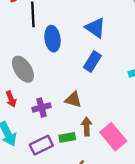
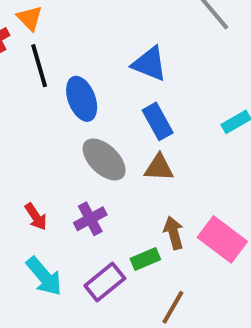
blue rectangle: (92, 62) -> (158, 121), turned -48
gray ellipse: (23, 69) -> (104, 159), moved
brown triangle: (73, 100) -> (159, 168), moved

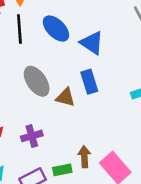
blue ellipse: (82, 99) -> (56, 29), moved, turned -36
gray ellipse: (104, 159) -> (37, 81), moved
brown triangle: (159, 168) -> (65, 97), moved

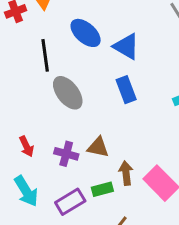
black line: (19, 29) -> (45, 55), moved
brown triangle: (65, 97) -> (98, 147), moved
purple cross: (32, 136) -> (66, 154), turned 35

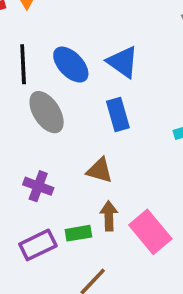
blue ellipse: (86, 33) -> (71, 65), moved
brown triangle: (98, 147) -> (100, 170), moved

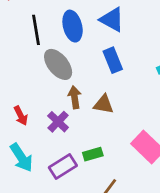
blue ellipse: (71, 65) -> (73, 26), turned 36
purple cross: (38, 186) -> (58, 122), turned 30
brown arrow: (109, 216) -> (75, 97), moved

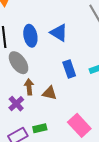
blue rectangle: (113, 60) -> (69, 69), moved

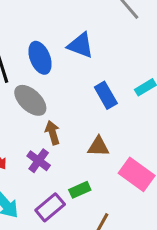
brown triangle: (50, 93) -> (98, 147), moved

